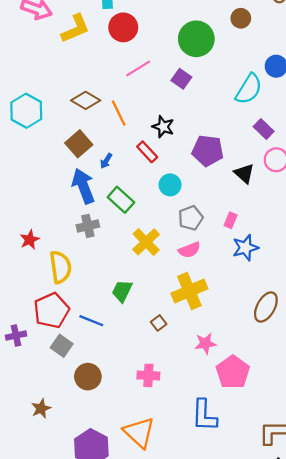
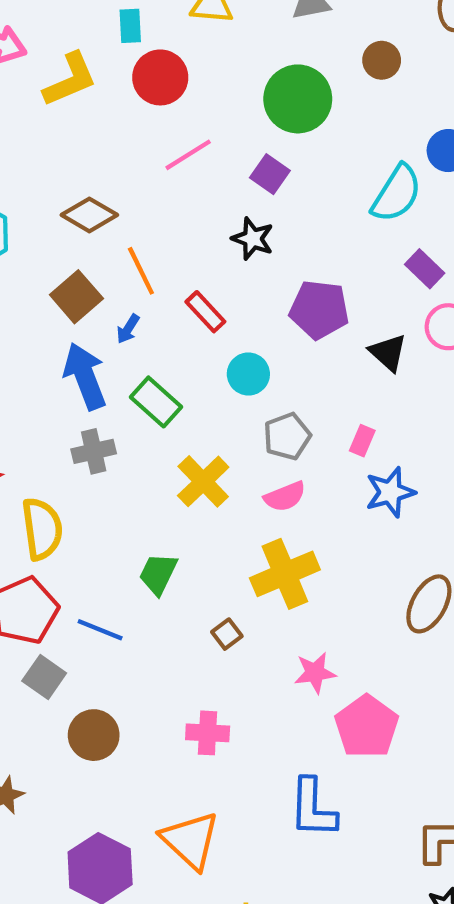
orange line: (119, 113) -> (141, 271), moved
black star: (163, 127) -> (253, 239), moved

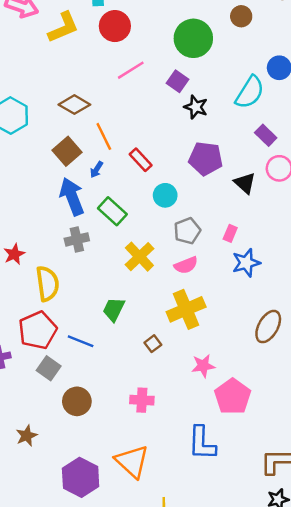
black star: (253, 239) -> (196, 107), moved

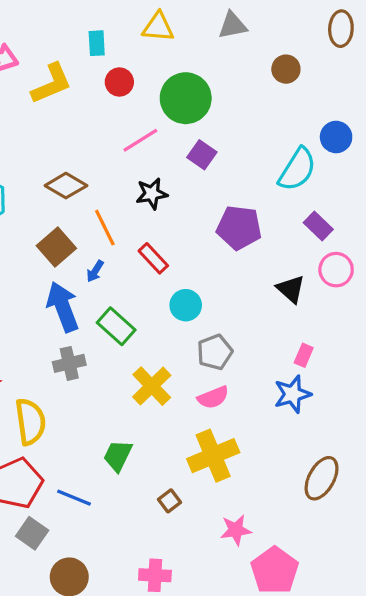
red circle: (115, 26) -> (119, 82), size x0.7
green circle: (193, 38) -> (186, 98), moved
black star: (196, 107) -> (152, 194), moved, turned -30
purple pentagon: (206, 159) -> (239, 228), moved
pink rectangle: (230, 233) -> (304, 355), moved

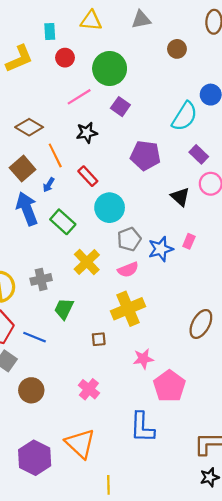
cyan circle: (186, 305) -> (110, 208), size x1.4
gray cross: (69, 363) -> (41, 279), moved
blue star: (292, 394) -> (161, 249), moved
brown square: (169, 501) -> (99, 339), turned 32
pink cross: (155, 575) -> (89, 389), turned 36

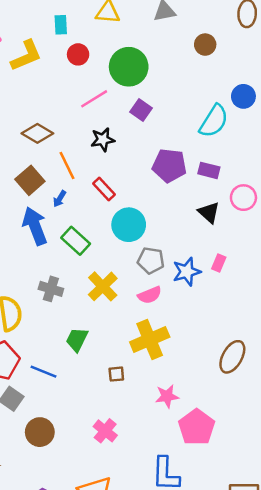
purple rectangle: (199, 154) -> (209, 170), moved, turned -30
gray pentagon: (129, 239) -> (151, 261), turned 30
gray cross: (41, 279) -> (51, 289), moved, turned 30

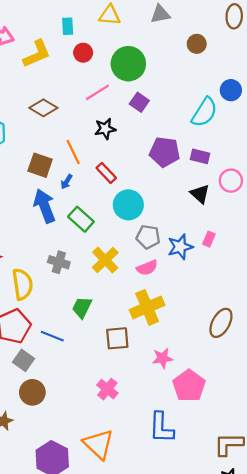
brown diamond: (37, 133) -> (43, 108), moved
brown square: (30, 180) -> (40, 165), turned -30
brown square: (116, 374) -> (117, 338), size x1.6
brown circle: (40, 432) -> (32, 392), moved

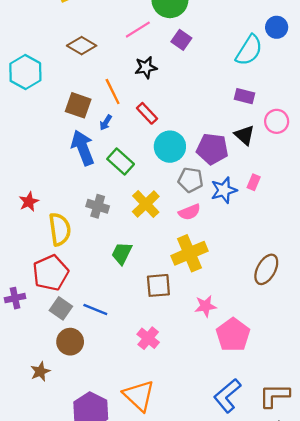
purple pentagon: (165, 152) -> (212, 149), moved
blue line: (52, 336) -> (95, 310), moved
blue L-shape: (161, 428) -> (227, 396), moved, turned 48

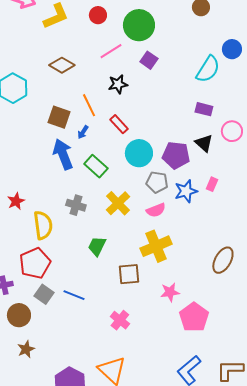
brown circle: (70, 342) -> (19, 315), moved

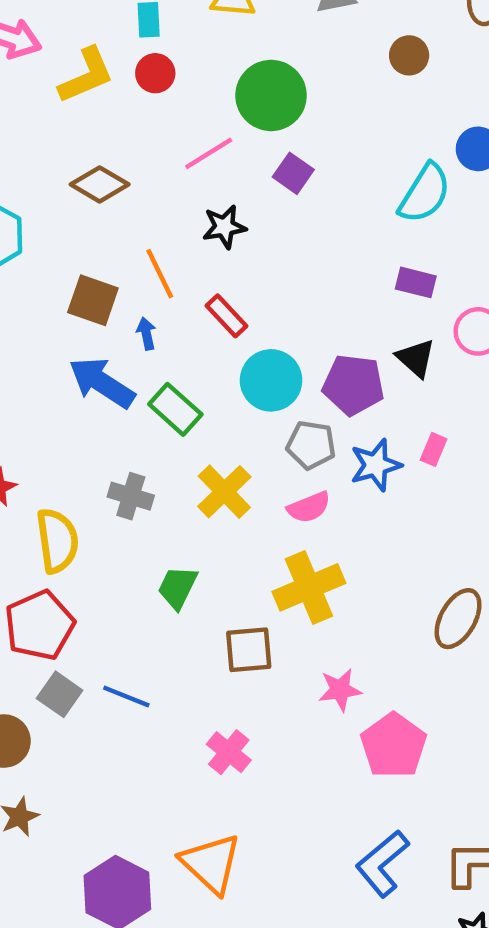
red circle: (98, 15) -> (155, 73), moved
blue arrow: (83, 132) -> (146, 334), turned 136
blue arrow: (63, 154) -> (102, 383), turned -36

